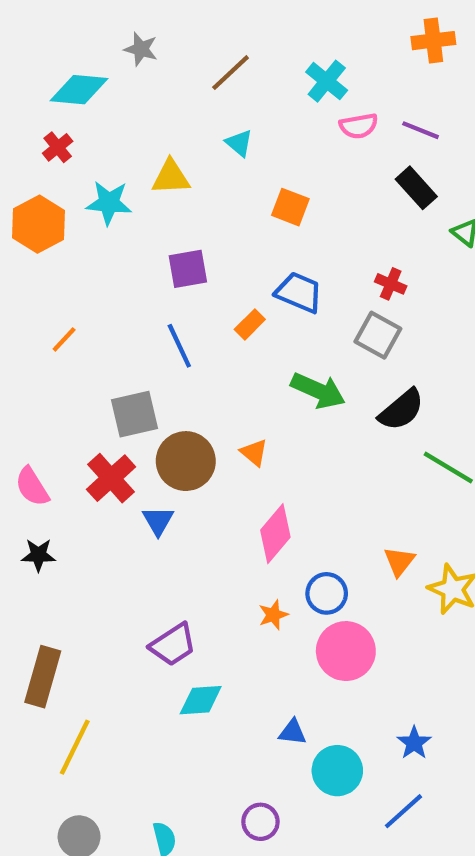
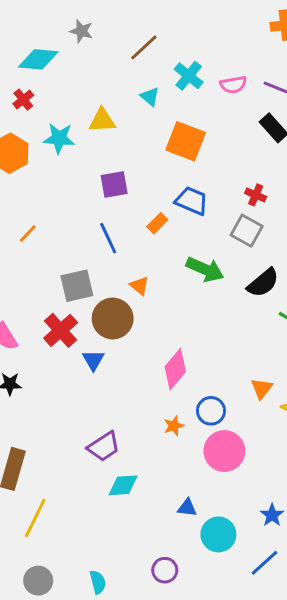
cyan cross: (327, 81) -> (189, 76), moved
orange square: (290, 207) -> (186, 141), size x1.5
orange triangle: (254, 453) -> (139, 286), moved

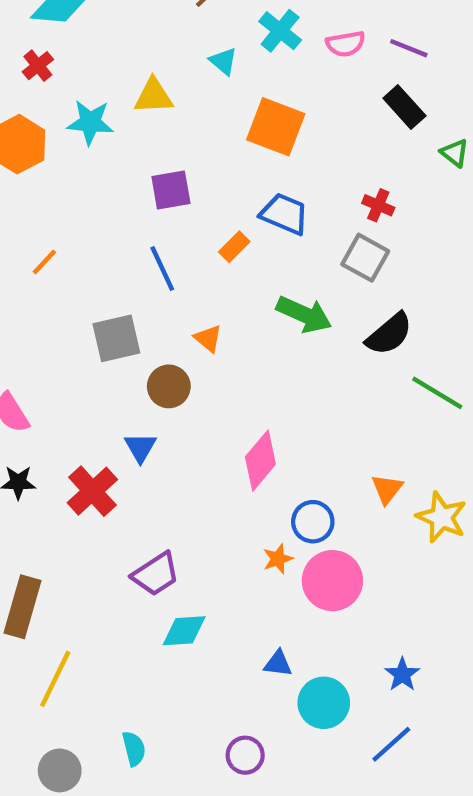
brown circle: (113, 318) -> (169, 386), size x0.7
red cross: (61, 330) -> (92, 491), moved
orange star: (174, 426) -> (278, 559), moved
cyan semicircle: (98, 582) -> (134, 749), moved

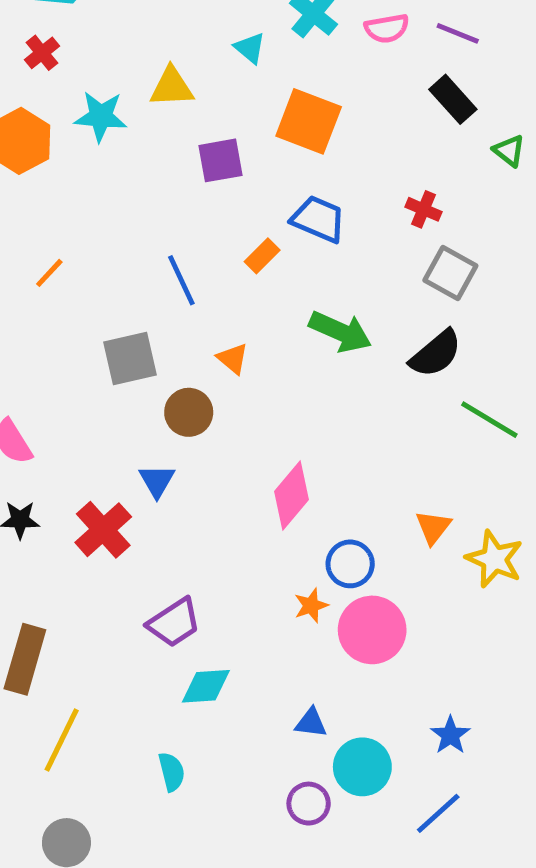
purple square: (171, 190) -> (221, 160), moved
gray square: (365, 258) -> (450, 273), moved
cyan semicircle: (134, 749) -> (172, 772), moved
purple circle: (245, 755) -> (309, 804), moved

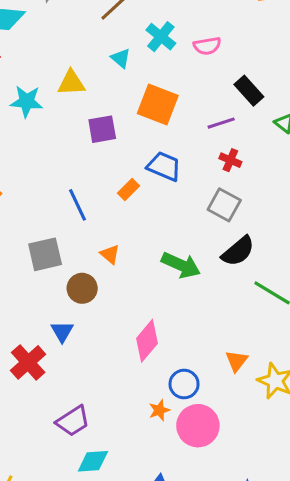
purple line: (458, 33) -> (221, 123), moved, turned -40
gray square: (450, 273) -> (224, 205), moved
green arrow: (340, 332) -> (181, 265), moved

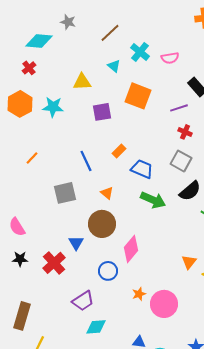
cyan star: (27, 101) -> (53, 107), moved
blue trapezoid: (164, 166) -> (142, 169), moved
brown circle: (82, 288) -> (102, 224), moved, size x1.4
blue circle: (184, 384) -> (108, 271), moved

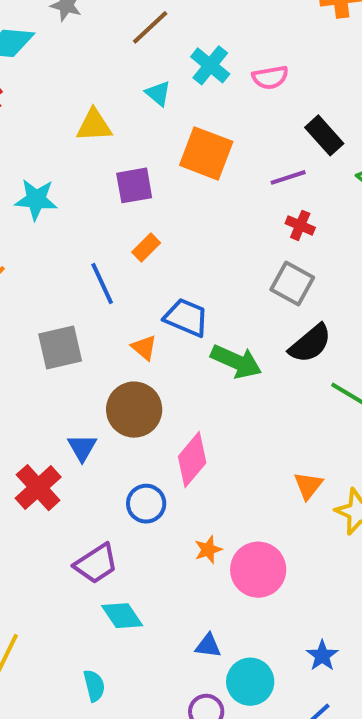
cyan star: (53, 107) -> (36, 199), moved
orange rectangle: (119, 151) -> (146, 247), moved
blue trapezoid: (142, 169) -> (186, 318), moved
cyan diamond: (96, 327) -> (122, 616), turned 60

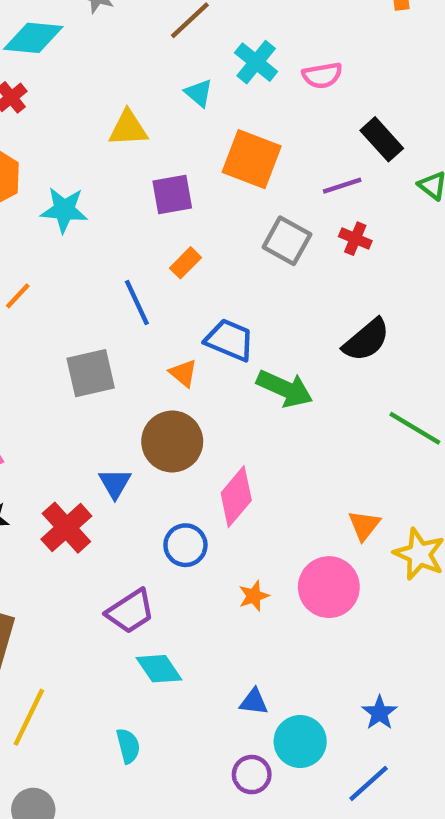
gray square: (292, 283) -> (287, 241), moved
black semicircle: (310, 344) -> (366, 340), moved
pink circle: (258, 570) -> (329, 587), moved

